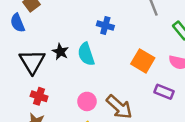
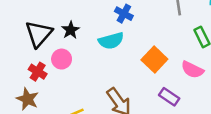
cyan semicircle: (86, 54) -> (111, 41), moved, turned -100
pink circle: (87, 101) -> (62, 59), moved

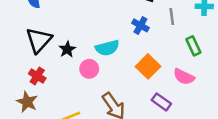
blue cross: (124, 14) -> (140, 25), moved
black star: (71, 30) -> (67, 49), moved
pink circle: (62, 59) -> (89, 69), moved

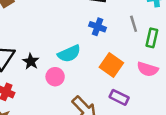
gray line: (172, 16) -> (134, 24), moved
green rectangle: (193, 46) -> (152, 38), turned 48
purple rectangle: (161, 102) -> (119, 97), moved

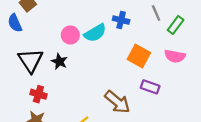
green rectangle: (152, 38) -> (176, 25), turned 30
cyan semicircle: (69, 54) -> (95, 33), moved
pink circle: (55, 77) -> (70, 35), moved

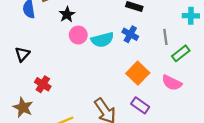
black triangle: (31, 61) -> (22, 54), moved, size x0.6
black star: (59, 62) -> (67, 15), moved
red cross: (38, 94) -> (43, 84), moved

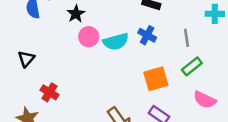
green rectangle: (181, 53) -> (192, 66), moved
orange square: (138, 73) -> (156, 79), turned 30
pink semicircle: (172, 83) -> (205, 100), moved

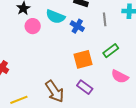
gray line: (186, 38) -> (105, 19), moved
cyan semicircle: (116, 42) -> (55, 17), moved, turned 36

